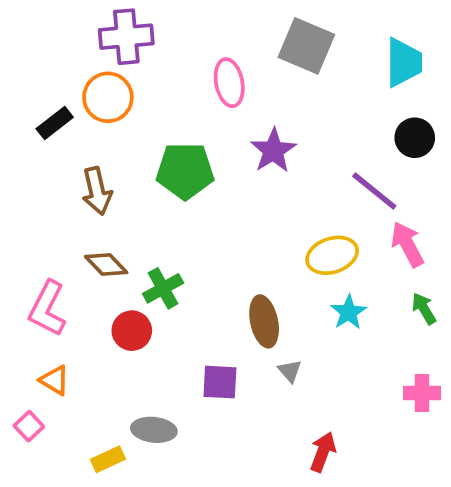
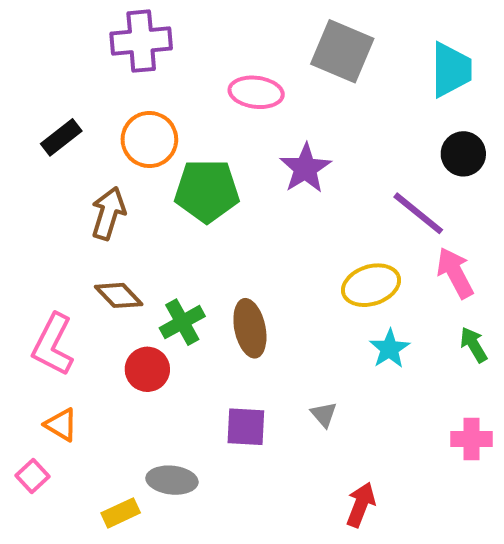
pink ellipse: (229, 83) -> (256, 92), turned -72
orange circle: (108, 97) -> (149, 139), moved
brown arrow: (97, 191) -> (108, 213), turned -150
brown ellipse: (264, 321) -> (250, 328), moved

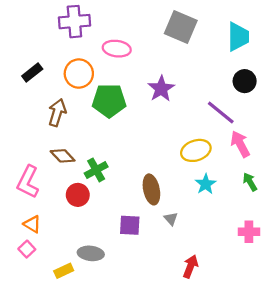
pink ellipse: (256, 92) -> (117, 49), moved
brown ellipse: (250, 328) -> (151, 189), moved
pink square: (32, 476) -> (27, 249), moved

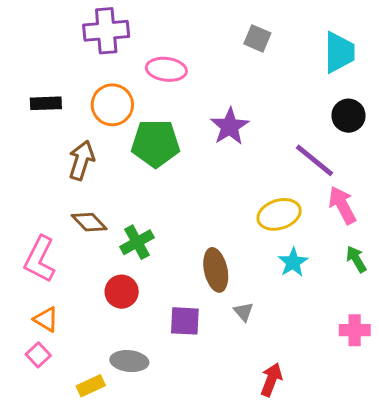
gray square: (181, 27) -> (257, 38), size x0.6
black rectangle: (32, 72) -> (46, 103), turned 36
red circle: (78, 195) -> (122, 292), moved

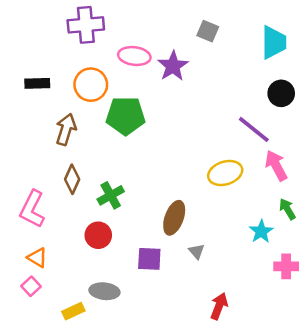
purple star: (230, 126) -> (173, 66), moved
brown diamond: (89, 222) -> (72, 179), turned 68
cyan star: (293, 262) -> (261, 231), moved
brown ellipse: (216, 270) -> (174, 218), turned 32

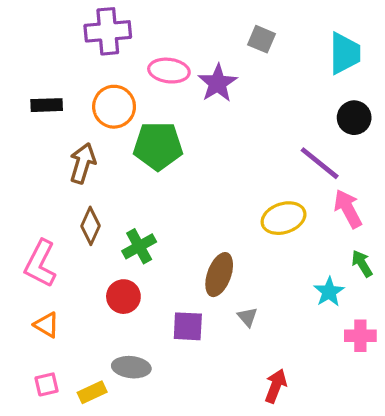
pink square: (31, 286) -> (47, 384), moved, turned 30

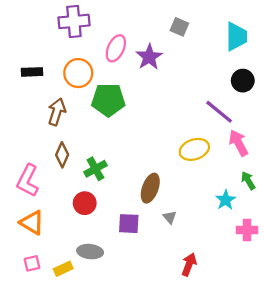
pink ellipse: (169, 71) -> (116, 48), turned -72
orange triangle: (47, 325) -> (32, 223), size x1.4

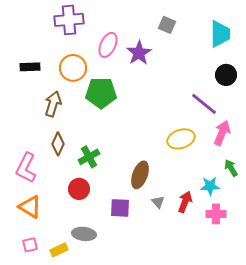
pink arrow: (238, 143) -> (222, 133), turned 50
cyan star: (226, 200) -> (210, 186), turned 30
pink cross: (247, 230) -> (216, 214), moved
red arrow: (189, 264) -> (185, 202), moved

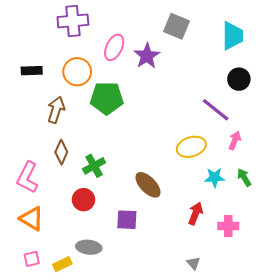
gray square: (167, 25) -> (177, 26), size x1.4
pink arrow: (222, 133) -> (235, 140), size x0.7
brown ellipse: (140, 175) -> (148, 185), turned -64
cyan star: (210, 186) -> (215, 177), moved
gray triangle: (158, 202) -> (193, 263), moved

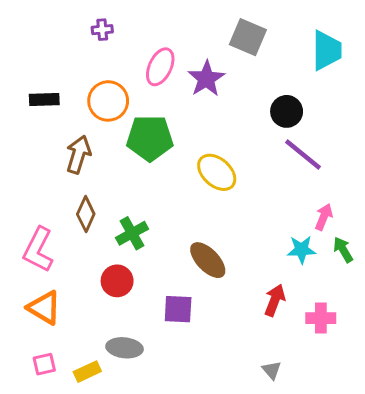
purple cross: (73, 21) -> (102, 30), size x0.5
black circle: (239, 79) -> (287, 111), moved
pink arrow: (235, 140) -> (324, 217), moved
yellow ellipse: (191, 147) -> (217, 172), moved, turned 60

